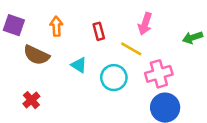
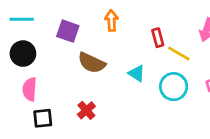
orange arrow: (56, 26) -> (111, 21), moved
yellow line: (131, 49) -> (179, 54), moved

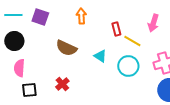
purple square: (68, 31) -> (40, 17), moved

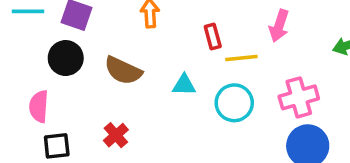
black circle: (14, 41) -> (66, 58), moved
yellow line: (132, 41) -> (241, 58), turned -36
cyan triangle: (100, 56) -> (184, 85), turned -32

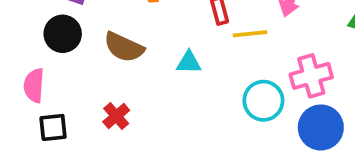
cyan circle: (234, 103) -> (263, 101), moved

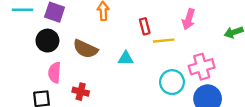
pink semicircle: (34, 85) -> (55, 73), moved
red cross: (116, 116) -> (81, 92), turned -35

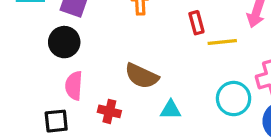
brown semicircle: (85, 49) -> (142, 76), moved
cyan triangle: (126, 58) -> (171, 110), moved

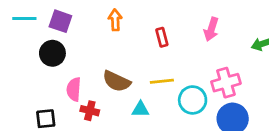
yellow line: (222, 42) -> (162, 81), moved
pink semicircle: (74, 86) -> (74, 89), moved

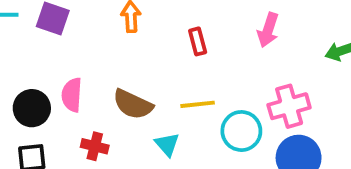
black circle: (52, 53) -> (32, 108), moved
pink semicircle: (74, 89) -> (72, 95), moved
cyan triangle: (141, 109) -> (167, 144), turned 48

